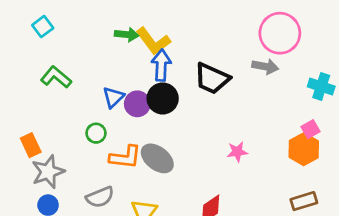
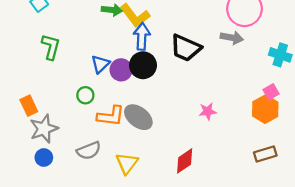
green L-shape: (56, 77) -> (51, 47), turned 65

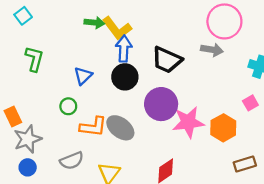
purple circle: (121, 70) -> (161, 104), moved, size x1.5
orange hexagon: (265, 109) -> (223, 128), moved
pink star: (208, 111) -> (188, 122), size x1.8

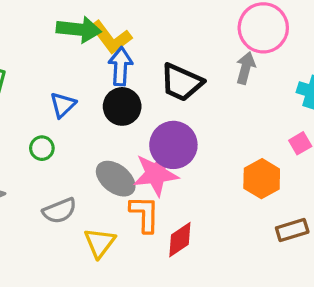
green arrow: (94, 23) -> (79, 29), size x1.5
gray arrow: (212, 50) -> (246, 68), turned -85
pink star: (188, 122) -> (156, 174), moved
orange L-shape: (93, 127) -> (145, 214), moved, turned -96
gray semicircle: (72, 161) -> (60, 211), moved

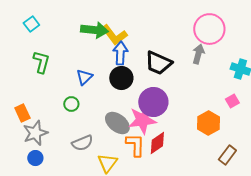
brown rectangle: (292, 230) -> (227, 155), turned -36
red diamond: (180, 240) -> (157, 143), moved

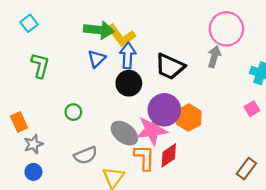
blue triangle: (84, 77) -> (97, 59), moved
orange hexagon: (208, 123) -> (189, 118), moved
gray star: (35, 133) -> (33, 144), size x0.7

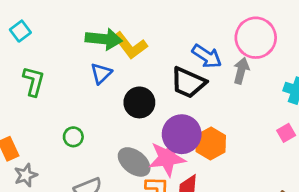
blue arrow: (128, 55) -> (207, 56), moved, turned 120

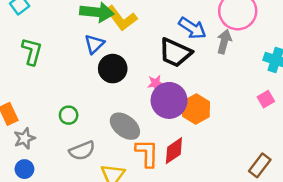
black circle: (139, 102) -> (113, 69), moved
green circle: (73, 137) -> (69, 115), moved
pink star: (167, 158) -> (156, 83), moved, size x0.5

